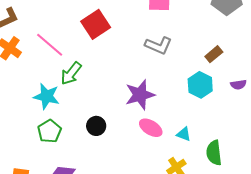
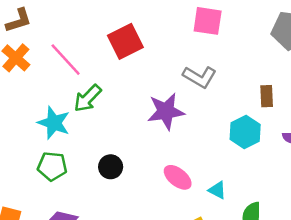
brown rectangle: (214, 54) -> (267, 96), turned -60
purple star: (140, 95) -> (166, 111), moved
green pentagon: (49, 131) -> (52, 166), turned 30

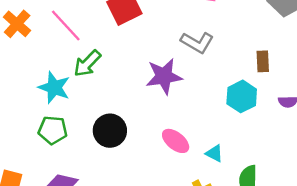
black circle: (111, 167) -> (110, 131), size x1.4

